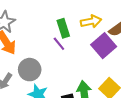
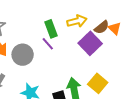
gray circle: (30, 70) -> (23, 55), moved

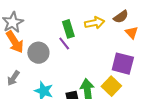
brown semicircle: (102, 27) -> (121, 17), moved
purple square: (90, 43) -> (123, 64), moved, turned -35

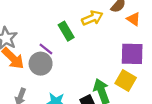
purple line: (64, 43) -> (46, 49), moved

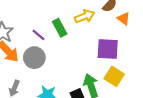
purple line: (46, 49) -> (38, 35), moved
purple square: (132, 54) -> (108, 49), moved

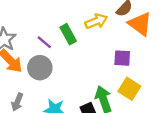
orange triangle: (124, 19) -> (140, 24), size x1.6
purple square: (108, 49) -> (122, 58), size x0.7

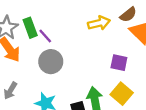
green rectangle: (68, 34) -> (30, 28), moved
gray circle: (40, 68) -> (51, 62), moved

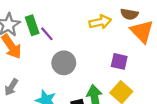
brown semicircle: (128, 15) -> (129, 14), turned 48
gray circle: (51, 62) -> (64, 63), moved

